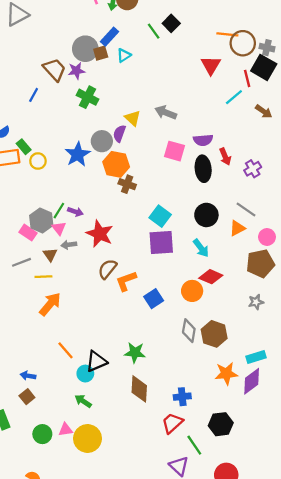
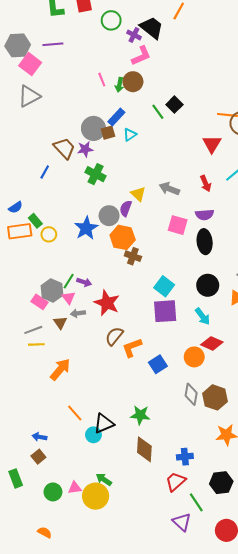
red arrow: (225, 157) -> (206, 183), moved
yellow line: (43, 277) -> (36, 344), moved
green arrow: (83, 401) -> (104, 479), moved

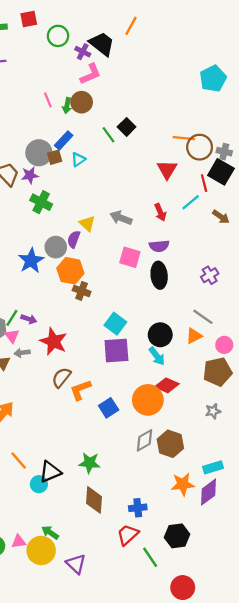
black circle: (208, 285) -> (160, 335), moved
orange circle: (194, 357) -> (148, 400), size x1.4
gray diamond: (191, 394) -> (144, 440), turned 50
purple triangle: (182, 522) -> (76, 564), moved

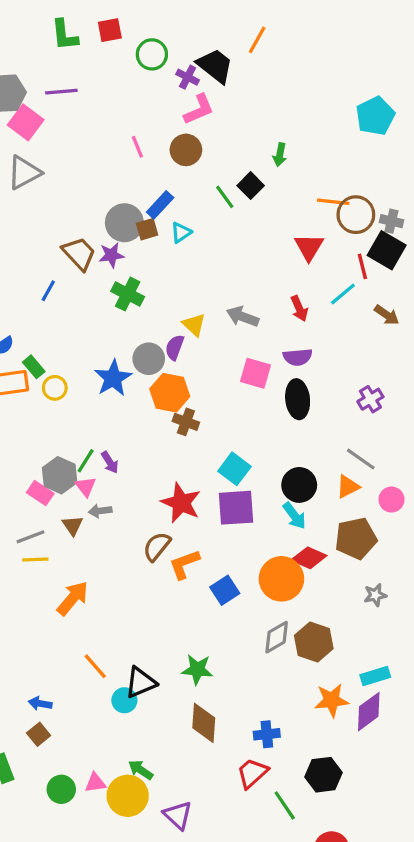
green arrow: (67, 106) -> (280, 155), moved
purple arrow: (29, 319) -> (110, 462), turned 40
red star: (53, 342) -> (181, 503), moved
brown pentagon: (218, 372) -> (356, 538), moved

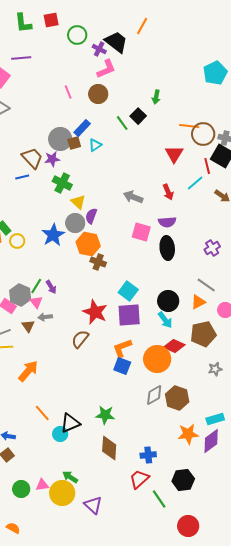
blue line: (48, 291) -> (22, 177), moved, turned 48
yellow triangle: (194, 325) -> (78, 202), moved
orange L-shape: (184, 564) -> (122, 348), moved
blue square: (225, 590) -> (122, 366), turned -36

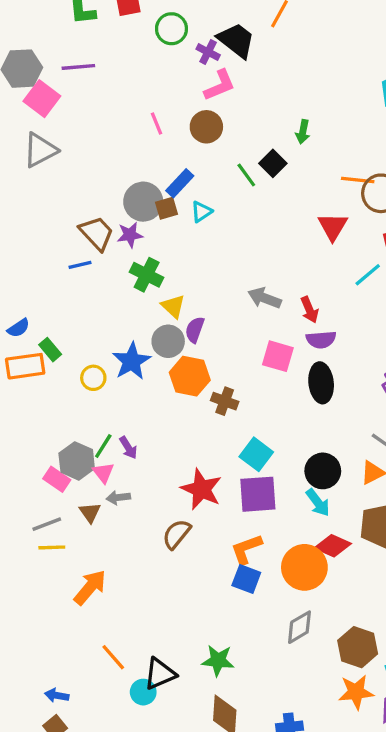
red arrow: (168, 192) -> (309, 310), moved
yellow circle: (17, 241) -> (93, 378), moved
brown cross: (98, 262) -> (225, 401), moved
brown hexagon: (177, 398) -> (358, 647), moved

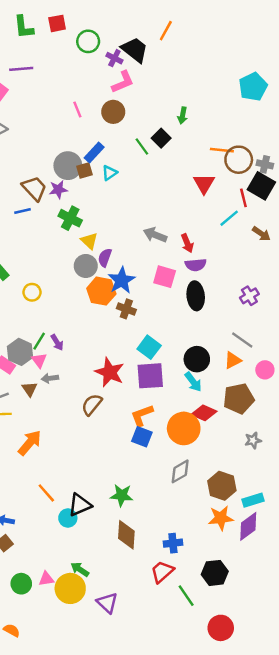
blue star: (132, 361) -> (122, 280), moved

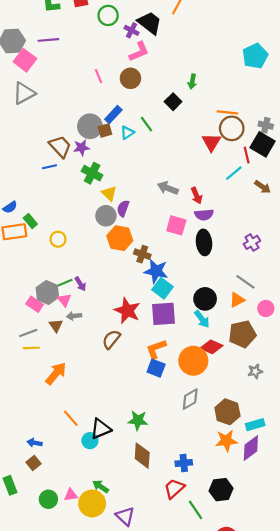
green line: (142, 147) -> (146, 124), moved
brown circle: (239, 160) -> (232, 128), moved
blue star: (122, 280) -> (156, 271), moved, turned -30
green line: (39, 341) -> (64, 283), turned 35

